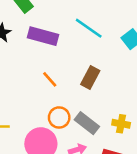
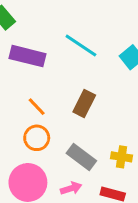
orange circle: (59, 117) -> (37, 138), moved

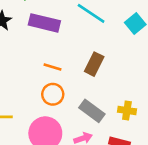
orange line: (37, 107) -> (53, 67), turned -30

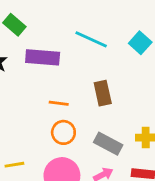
brown rectangle: (94, 64) -> (103, 93), turned -30

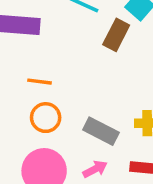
brown rectangle: (103, 93) -> (116, 35), moved, turned 40

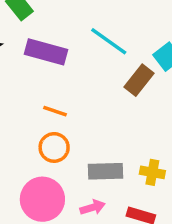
gray rectangle: (101, 131) -> (106, 171), turned -40

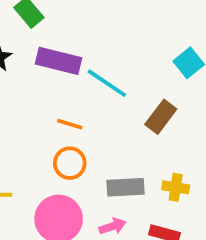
cyan line: (109, 41) -> (107, 83), moved
brown rectangle: (139, 80) -> (161, 117), moved

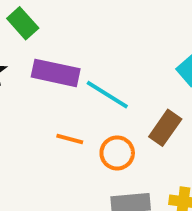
orange circle: (70, 163) -> (117, 153), moved

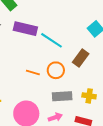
orange line: (70, 139) -> (33, 73), moved

